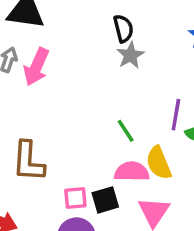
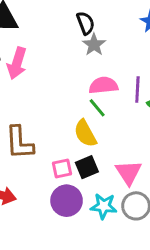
yellow semicircle: (159, 163) -> (85, 133), moved
pink semicircle: (132, 172) -> (103, 85), moved

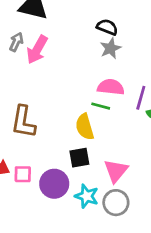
black semicircle: (86, 23) -> (107, 27), turned -60
green line: (97, 108) -> (101, 106), turned -48
pink square: (62, 168) -> (23, 174), moved

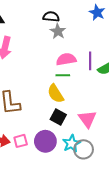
black square: (79, 158) -> (58, 117), turned -35
cyan star: (87, 196) -> (71, 144), turned -30
gray circle: (116, 203) -> (84, 149), moved

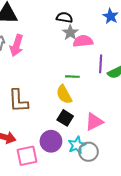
pink semicircle: (66, 59) -> (83, 41), moved
pink triangle: (87, 119) -> (94, 122), turned 36
pink square: (21, 141) -> (27, 156), moved, size x1.5

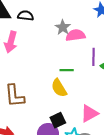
black semicircle: (64, 17) -> (26, 16), moved
black square: (65, 118) -> (58, 120), moved, turned 35

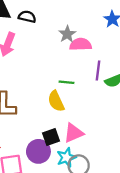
pink triangle: (89, 113) -> (74, 133), moved

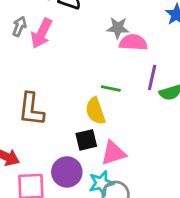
gray star: (67, 34) -> (118, 28), turned 30
black square: (51, 137) -> (86, 140), moved

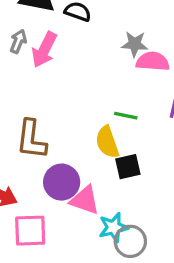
black square: (86, 140) -> (128, 167), moved
pink triangle: (113, 153) -> (85, 200), moved, turned 36
purple circle: (67, 172) -> (62, 182), moved

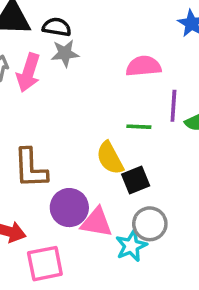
gray star: (135, 44) -> (65, 53), moved
green line: (126, 116) -> (139, 127), moved
gray circle: (130, 241) -> (150, 224), moved

